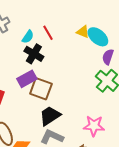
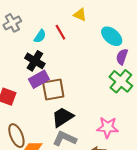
yellow triangle: (83, 32) -> (80, 15), moved
black cross: (34, 54) -> (35, 61), moved
brown square: (41, 89) -> (53, 89), turned -30

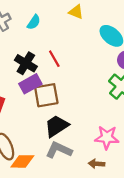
red line: (60, 32) -> (54, 59), moved
cyan semicircle: (40, 36) -> (34, 22), moved

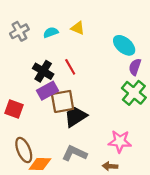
yellow triangle: (76, 12) -> (78, 28), moved
cyan semicircle: (34, 22) -> (51, 32), turned -144
black trapezoid: (57, 126) -> (76, 117), moved

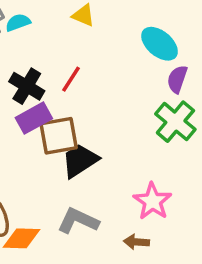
cyan semicircle: (51, 32) -> (18, 23), moved
red line: (70, 67) -> (71, 79), turned 63
pink star: (120, 141) -> (152, 201), turned 30

